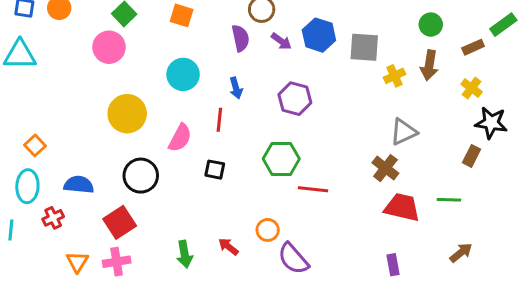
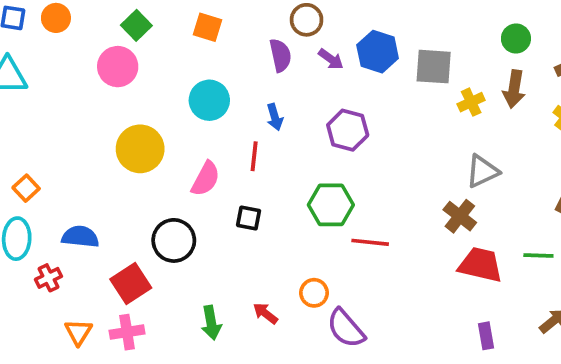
black circle: (141, 176) -> (174, 240), moved
purple rectangle: (393, 265) -> (486, 336), moved

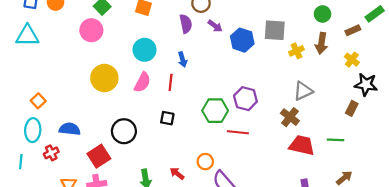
blue hexagon: (378, 52) -> (242, 40), moved
purple hexagon: (348, 130) -> (245, 99), moved
pink semicircle: (206, 179) -> (142, 82), moved

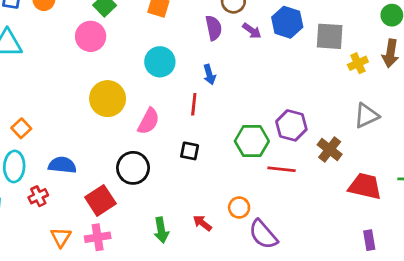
blue hexagon: (242, 40) -> (287, 22), moved
pink semicircle: (142, 82) -> (149, 121), moved
brown cross: (290, 117) -> (330, 150), moved

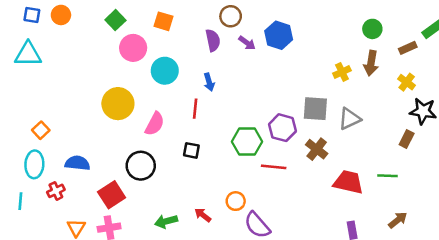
pink circle: (91, 36) -> (133, 48), moved
gray square: (330, 36) -> (315, 109), moved
green arrow: (161, 230) -> (166, 221), turned 85

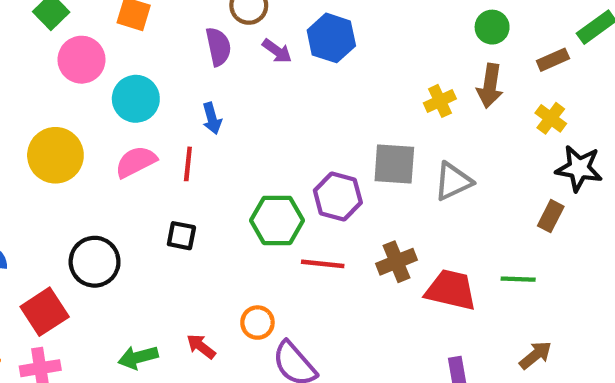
pink semicircle: (155, 124) -> (136, 162), moved, turned -145
brown cross: (317, 149) -> (397, 262), moved, turned 30

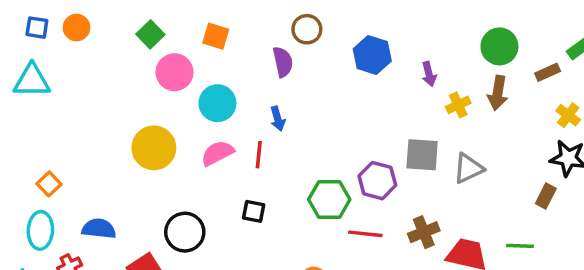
green circle: (492, 27) -> (499, 46), size x1.4
purple arrow: (277, 51) -> (429, 74), moved, turned 40
yellow cross: (551, 118) -> (568, 115), moved

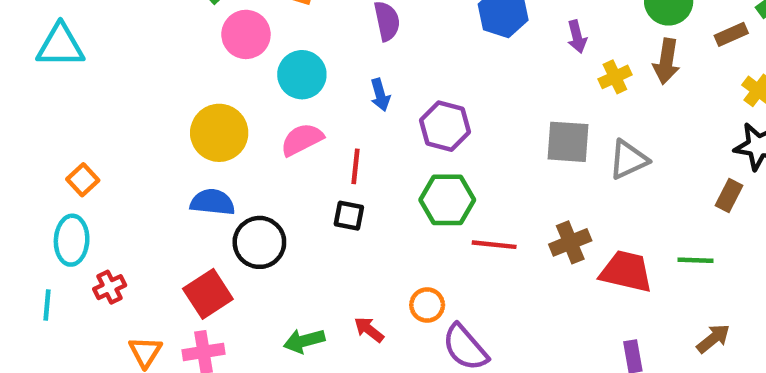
red line: (259, 155) -> (356, 166), moved
purple hexagon: (377, 181) -> (445, 126), moved
blue semicircle: (99, 229) -> (212, 202), moved

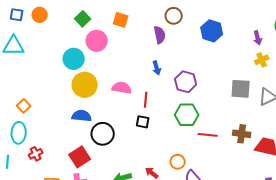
purple arrow: (577, 37) -> (258, 38), moved
cyan circle: (302, 75) -> (74, 59), moved
pink semicircle: (302, 140) -> (122, 88), turned 36
brown cross: (570, 242) -> (242, 134), turned 30

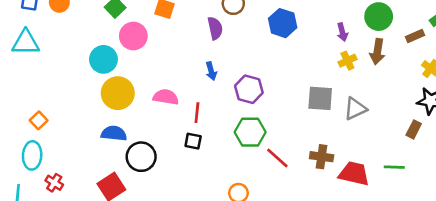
red line: (208, 135) -> (277, 158), turned 36
red cross: (36, 154) -> (54, 183), turned -32

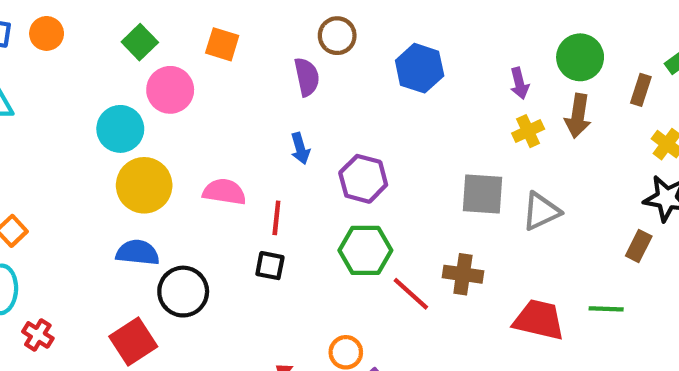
brown rectangle: (415, 36) -> (641, 90), turned -48
brown cross: (322, 157) -> (463, 274), moved

